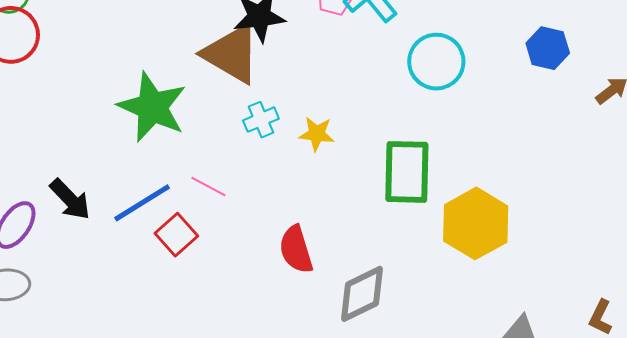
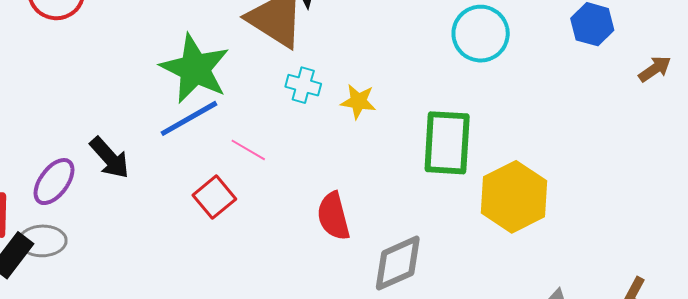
cyan cross: (261, 120) -> (303, 85), turned 36
blue line: (142, 203) -> (189, 118), moved

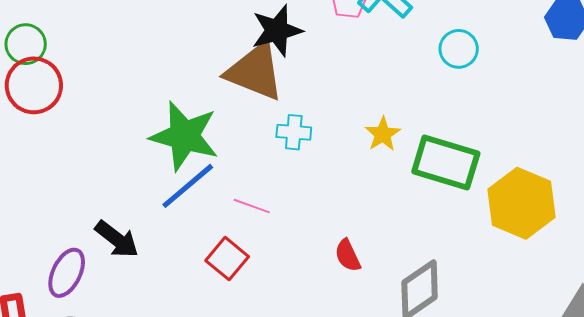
cyan circle: (481, 34) -> (459, 49), size x0.7
yellow star: (358, 101) -> (383, 134), moved, turned -30
green rectangle: (447, 143) -> (446, 162), turned -66
red semicircle: (333, 216) -> (348, 255), size x0.7

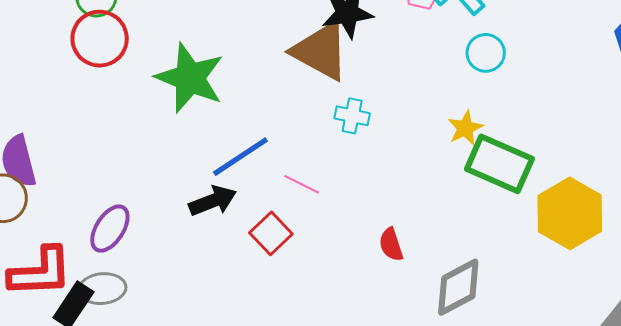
cyan circle: (459, 49) -> (486, 53), moved
yellow star: (383, 134) -> (465, 128), moved
green star: (184, 136) -> (190, 78), moved
black arrow: (117, 239) -> (213, 201), moved, turned -66

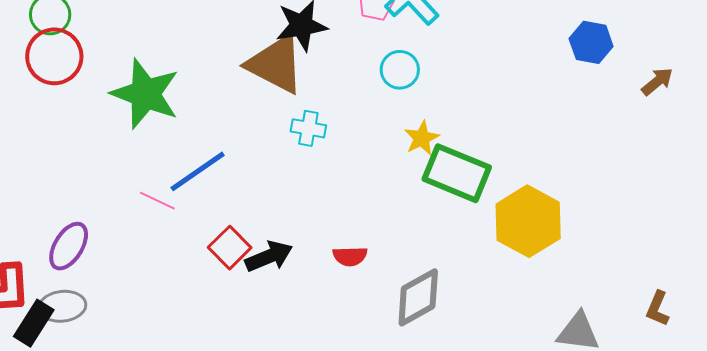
cyan circle: (486, 53) -> (400, 70), moved
pink line: (302, 184) -> (157, 201), moved
black arrow: (213, 201) -> (269, 256), moved
red semicircle: (391, 245) -> (350, 256), turned -72

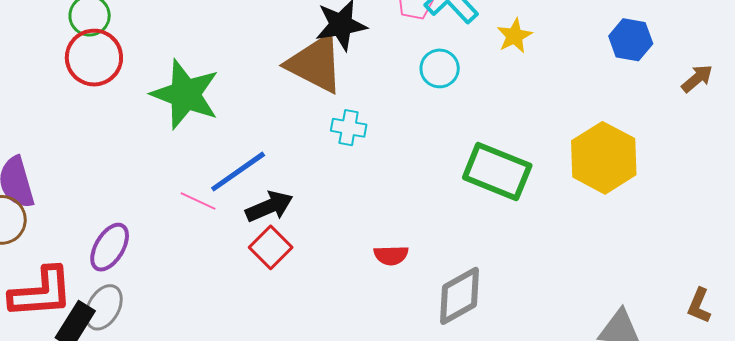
yellow star: (422, 138) -> (514, 36), moved
yellow hexagon: (528, 221) -> (604, 158), moved
black arrow: (269, 256) -> (269, 206), moved
gray ellipse: (62, 306) -> (104, 307), turned -54

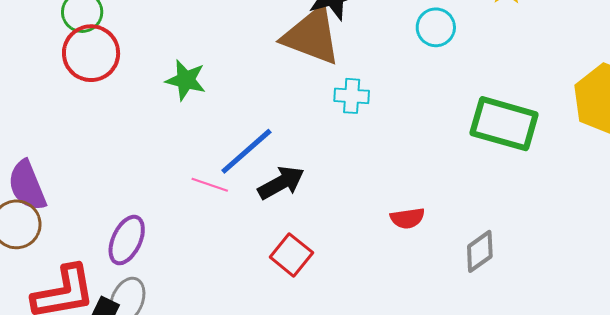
green star: (185, 94) -> (186, 80), size x0.6
red square: (271, 247) -> (291, 255), moved
gray diamond: (460, 296) -> (480, 251), size x0.7

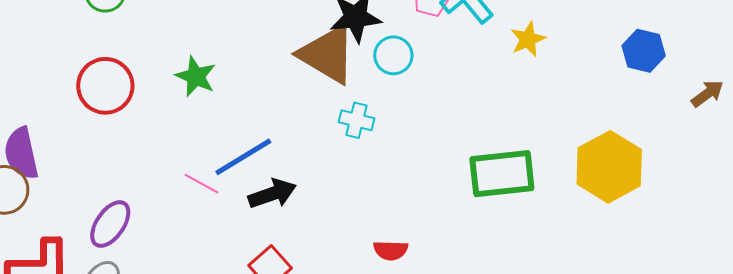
cyan circle: (436, 27) -> (393, 55), moved
red circle: (91, 53) -> (105, 86), moved
green rectangle: (504, 124) -> (502, 174), turned -32

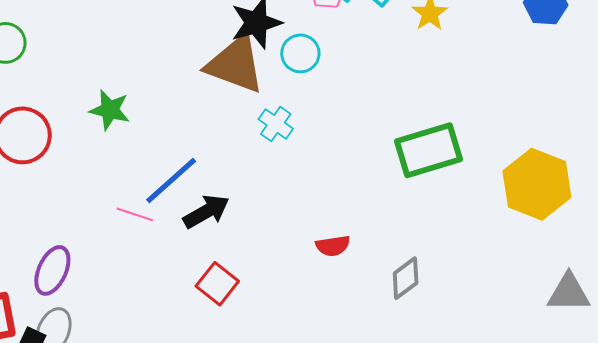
cyan cross: (356, 120) -> (276, 124), turned 32
yellow hexagon: (609, 167) -> (537, 184), moved

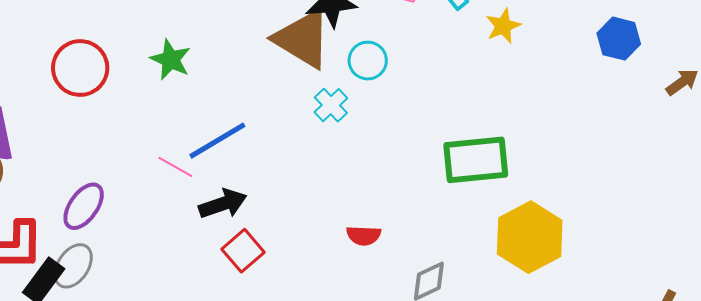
cyan circle: (300, 53) -> (368, 61), moved
yellow hexagon: (537, 184) -> (530, 237), moved
black arrow: (206, 212) -> (223, 204), moved

